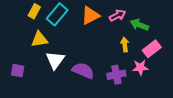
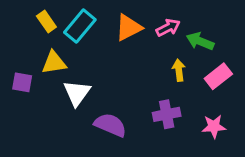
yellow rectangle: (34, 11) -> (46, 21), turned -64
pink star: (140, 67) -> (214, 126), moved
purple square: (18, 71) -> (22, 82), moved
purple semicircle: (83, 71) -> (110, 125), moved

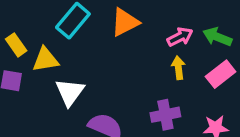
yellow rectangle: (46, 21) -> (16, 45), moved
pink arrow: (168, 28) -> (180, 37), moved
green arrow: (200, 41) -> (217, 37), moved

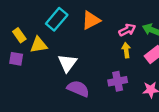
white triangle: (70, 92) -> (67, 63), moved

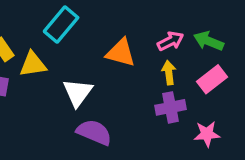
orange triangle: (91, 20) -> (121, 53), moved, turned 42
purple cross: (118, 81) -> (170, 107), moved

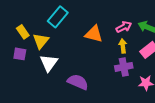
yellow triangle: (33, 64) -> (41, 41), turned -42
white triangle: (78, 93) -> (49, 63), moved

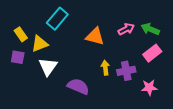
yellow triangle: (41, 41) -> (40, 44), turned 30
yellow arrow: (123, 46) -> (105, 68), moved

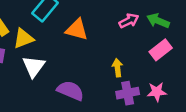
orange triangle: (95, 36) -> (77, 30), moved
yellow arrow: (105, 68) -> (117, 68), moved
purple cross: (126, 71) -> (128, 93), moved

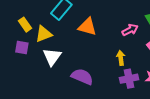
pink arrow: (129, 21) -> (130, 30), moved

